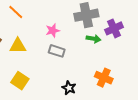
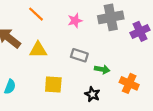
pink star: (53, 30) -> (75, 21), moved
green arrow: (94, 39) -> (102, 69), moved
yellow square: (20, 81) -> (53, 85), moved, turned -30

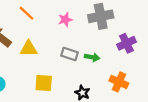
purple cross: (140, 31) -> (126, 43), moved
green arrow: (102, 69) -> (92, 57), moved

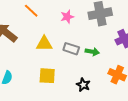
yellow triangle: (29, 49) -> (44, 44), moved

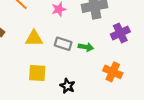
black star: (83, 85) -> (67, 86), moved

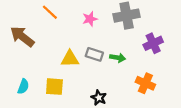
yellow triangle: (34, 38) -> (70, 59), moved
yellow square: (37, 73) -> (54, 87), moved

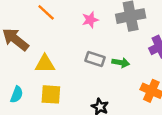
yellow triangle: (70, 59) -> (45, 64), moved

